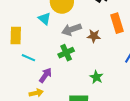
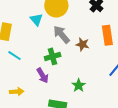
gray arrow: (71, 29) -> (61, 34), turned 60
purple arrow: (45, 75) -> (43, 76), moved, turned 105

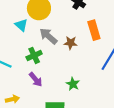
green cross: (53, 56) -> (34, 55), moved

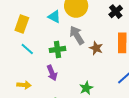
cyan triangle: (21, 25) -> (54, 17), turned -32

